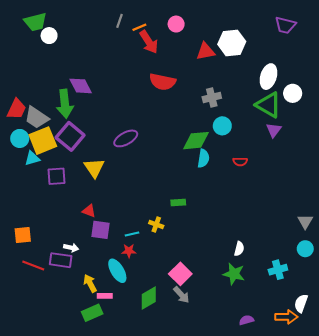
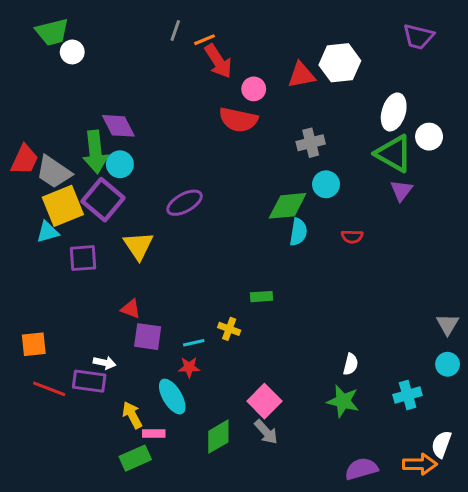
pink circle: (176, 24) -> (254, 89), moved
cyan circle: (20, 138) -> (120, 164), moved
purple semicircle: (246, 320) -> (361, 469), size x1.5

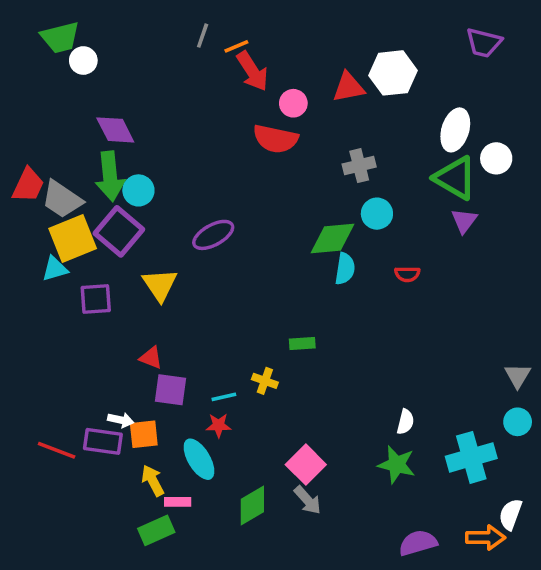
purple diamond: (118, 126) -> (115, 130), moved
orange square: (34, 344) -> (144, 434), moved
cyan cross: (408, 395) -> (471, 457), size x1.5

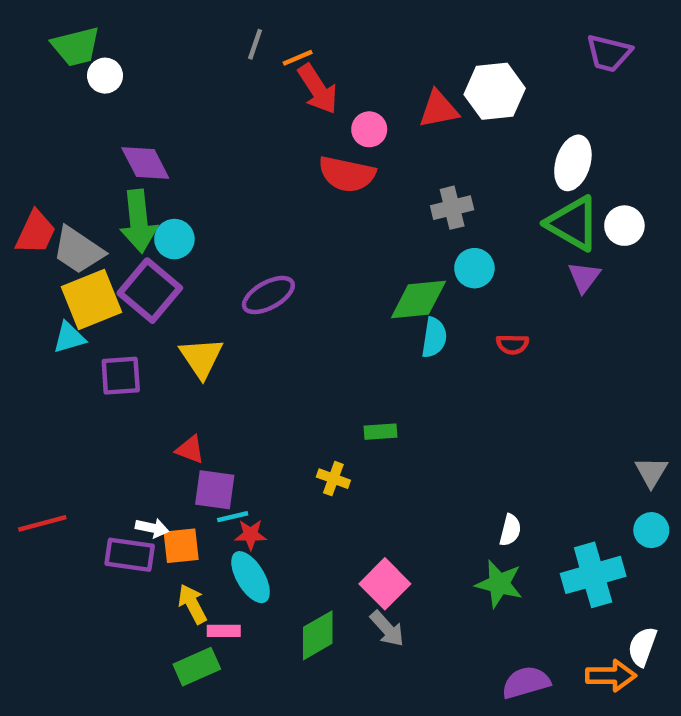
white circle: (496, 158) -> (624, 226), moved
cyan line: (224, 397) -> (233, 517), moved
red star: (219, 425) -> (251, 535), moved
red line: (57, 450) -> (42, 523), moved, turned -36

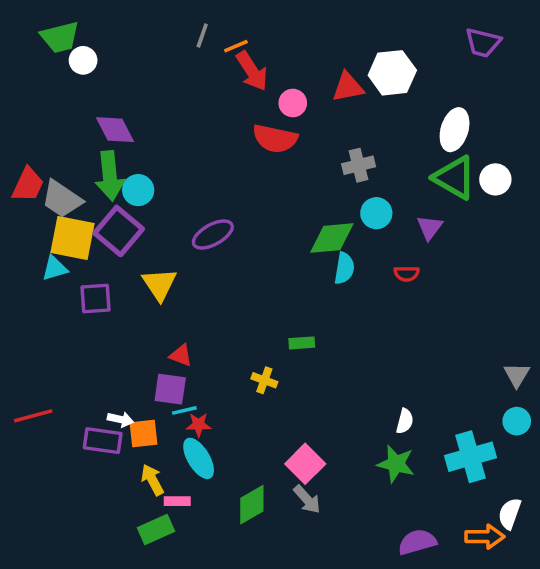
purple triangle: (584, 277) -> (430, 227), moved
yellow square: (92, 299) -> (72, 238), turned 33
red triangle: (190, 450) -> (181, 355), moved

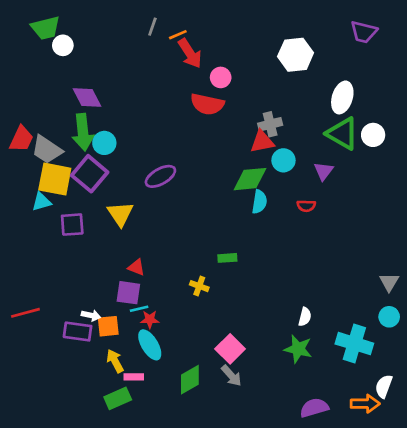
red triangle: (348, 87) -> (262, 142), moved
cyan cross: (471, 457) -> (354, 344), turned 33

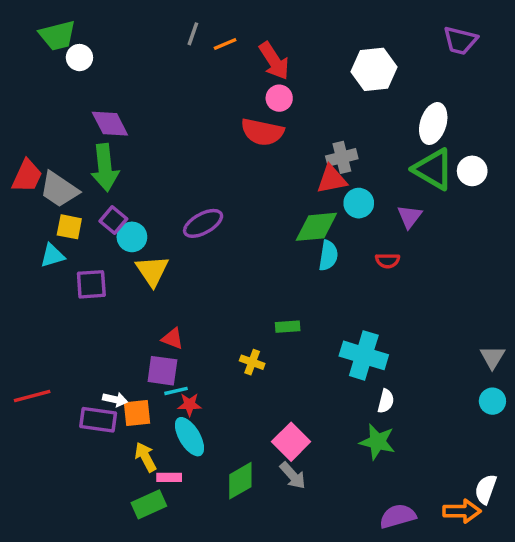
red arrow: (190, 53) -> (274, 61), moved
cyan circle: (104, 143) -> (132, 237), moved
purple square: (90, 174) -> (113, 220), size x0.6
yellow square: (55, 179) -> (69, 227), size x0.6
cyan cross: (354, 344) -> (364, 355), moved

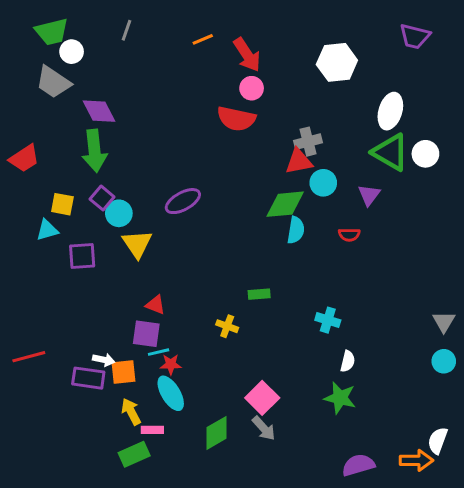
gray line: (193, 34) -> (126, 30), moved
red trapezoid: (27, 176) -> (24, 158), turned 32
gray trapezoid: (59, 190) -> (53, 82), moved
cyan cross: (364, 355) -> (328, 320), size x0.6

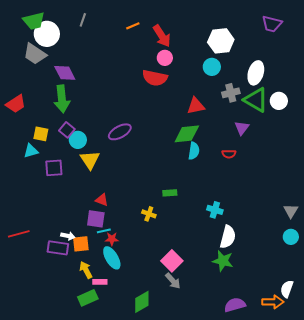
white circle: (72, 52) -> (47, 34), size x1.6
gray cross: (308, 142) -> (231, 93), moved
cyan circle: (323, 183) -> (212, 67), moved
white semicircle: (348, 361) -> (228, 237), size x1.6
green diamond: (216, 433) -> (142, 302), moved

